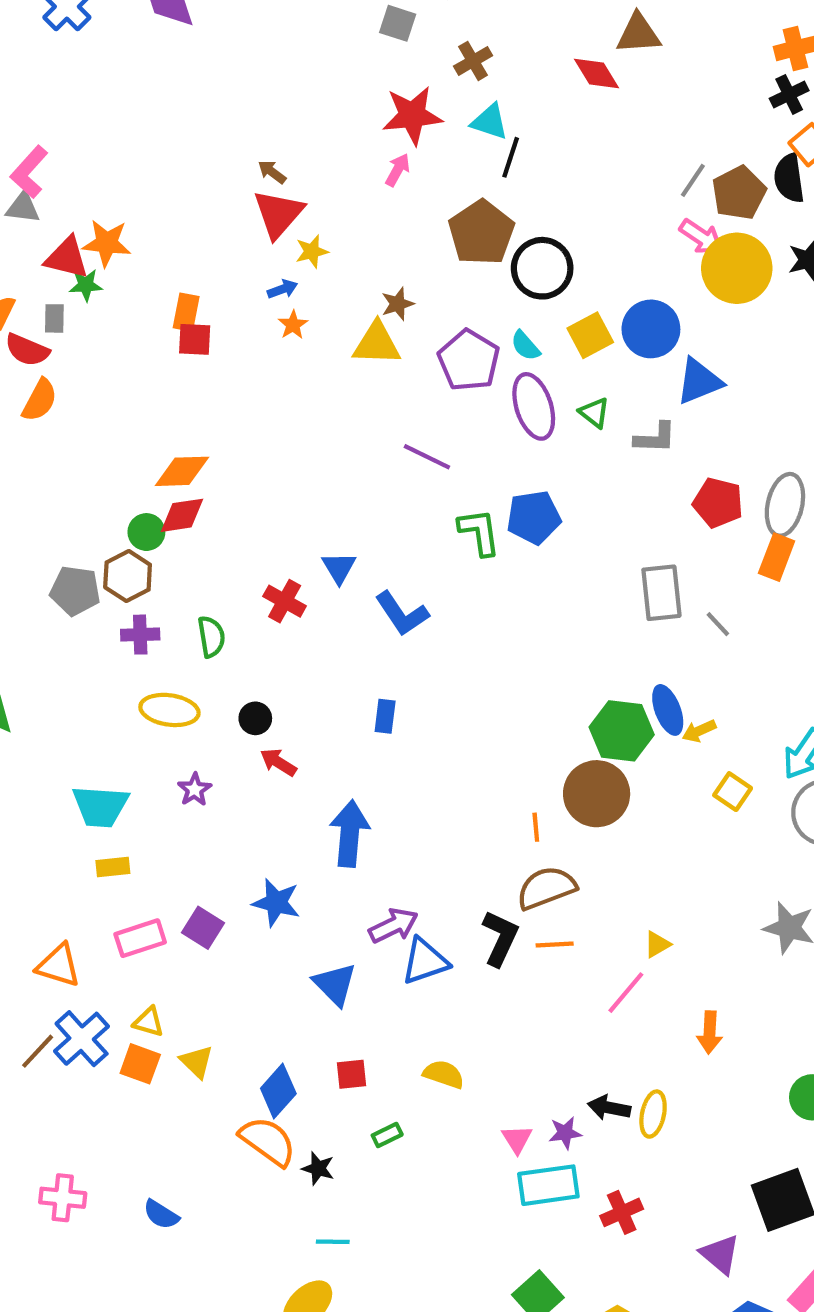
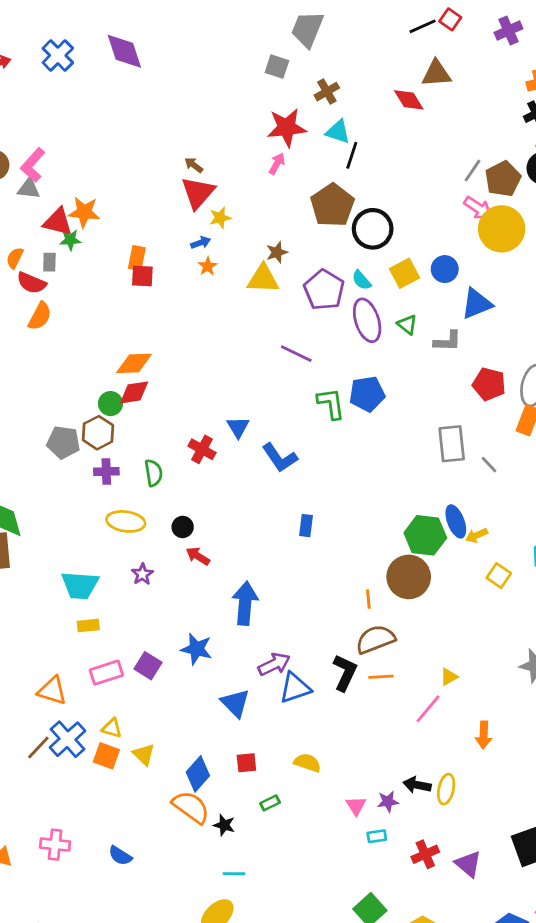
blue circle: (651, 329) -> (445, 269), size x0.7
blue rectangle: (385, 716) -> (306, 526), moved
cyan rectangle: (548, 1185) -> (377, 836), size x0.5
purple triangle: (720, 1254) -> (468, 864), moved

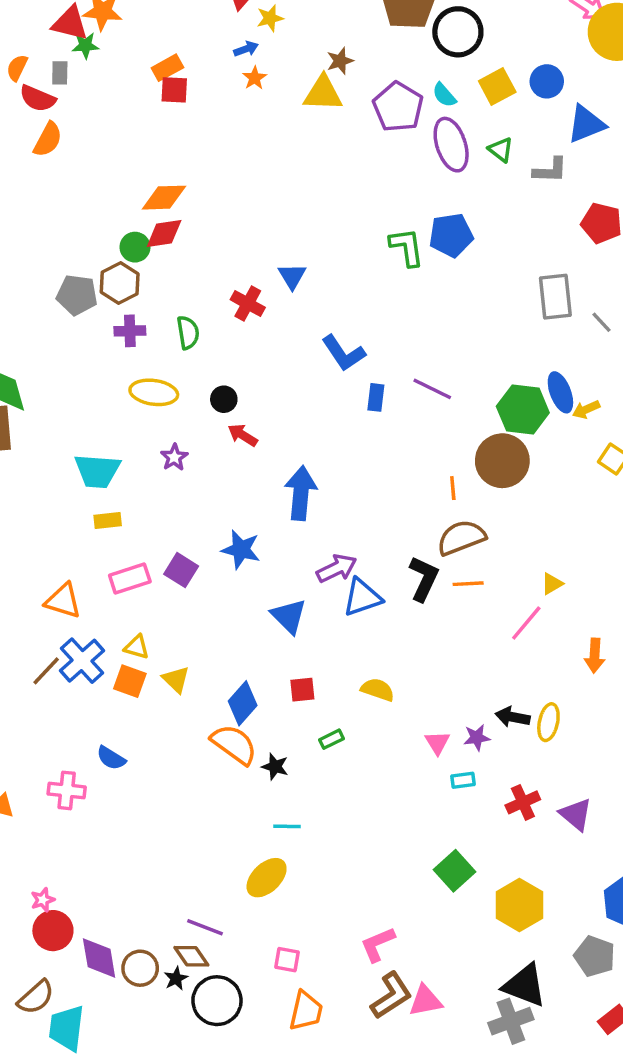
orange rectangle: (137, 258) -> (167, 68), turned 50
purple line: (296, 354) -> (432, 389), moved
blue L-shape: (280, 458) -> (343, 353), moved
blue semicircle: (120, 856) -> (111, 758), moved

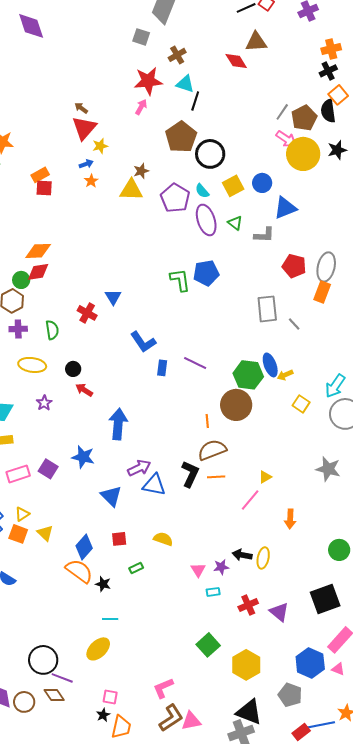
blue triangle: (362, 597) -> (154, 485), turned 30
yellow triangle: (137, 647) -> (22, 514), turned -49
black star: (176, 978) -> (103, 715), moved
black circle: (217, 1001) -> (43, 660), moved

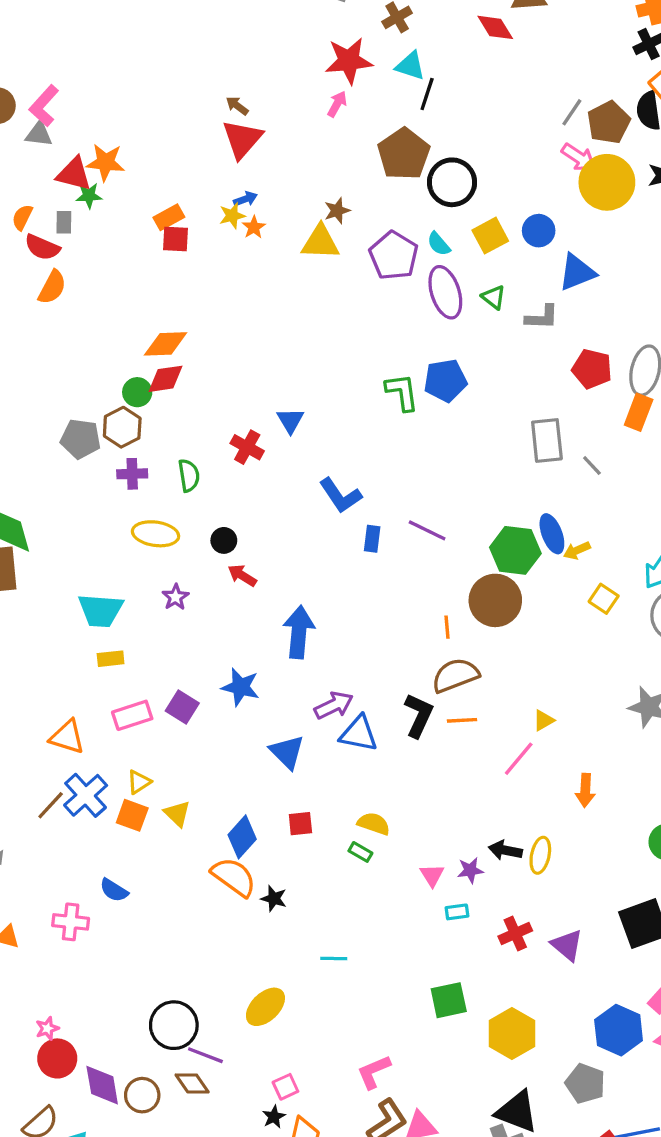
yellow star: (100, 146) -> (232, 216), moved
green rectangle: (136, 568) -> (360, 852), moved, turned 56
cyan line: (110, 619) -> (334, 959), moved
green square: (208, 645) -> (449, 1000), turned 30
pink square: (110, 697) -> (285, 1087), turned -35

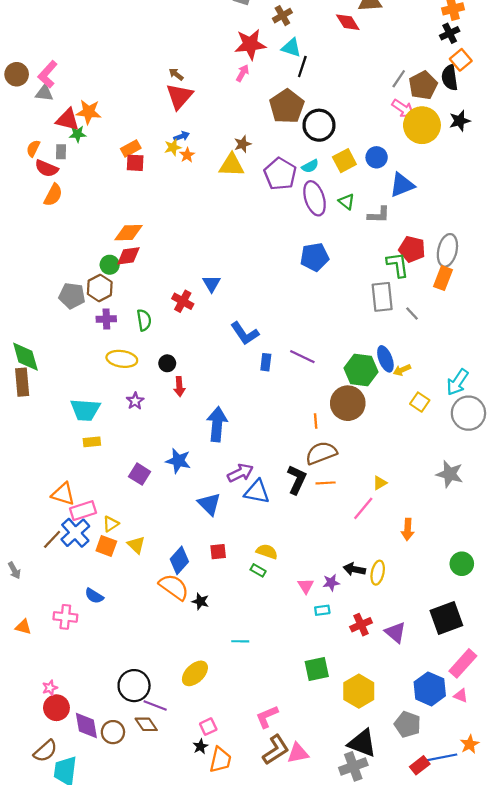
cyan semicircle: (439, 244) -> (310, 166), turned -77
green L-shape: (402, 392) -> (398, 265), moved
red arrow: (242, 575) -> (179, 387), turned -126
pink rectangle: (132, 715) -> (83, 511), moved

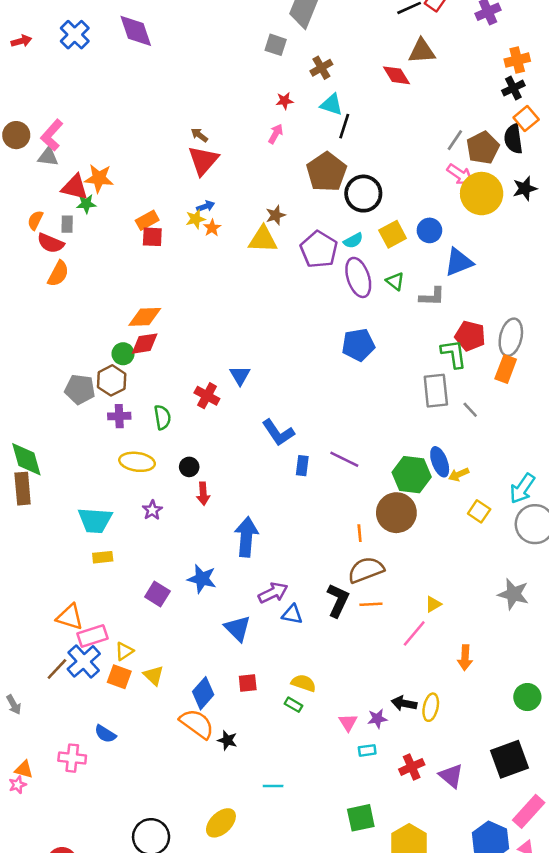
red star: (250, 44) -> (285, 101), size x0.5
blue triangle: (257, 492) -> (292, 614), size x0.7
pink star: (50, 688) -> (18, 785), moved

